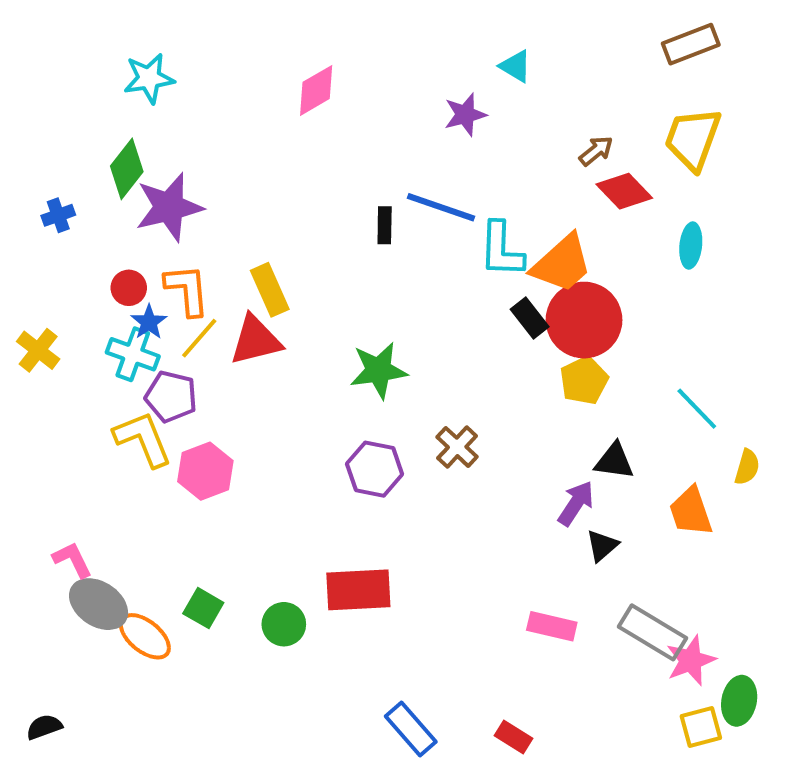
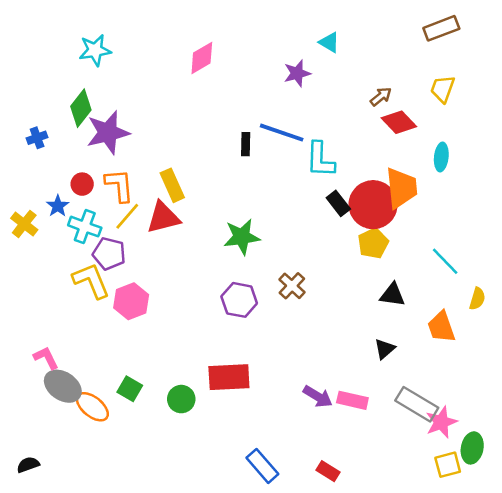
yellow trapezoid: (693, 139) -> (443, 89), size x0.7
orange trapezoid: (562, 264) -> (401, 188), moved, turned -54
blue star: (149, 322) -> (58, 206), moved
purple arrow: (576, 503) -> (318, 396), moved, turned 88

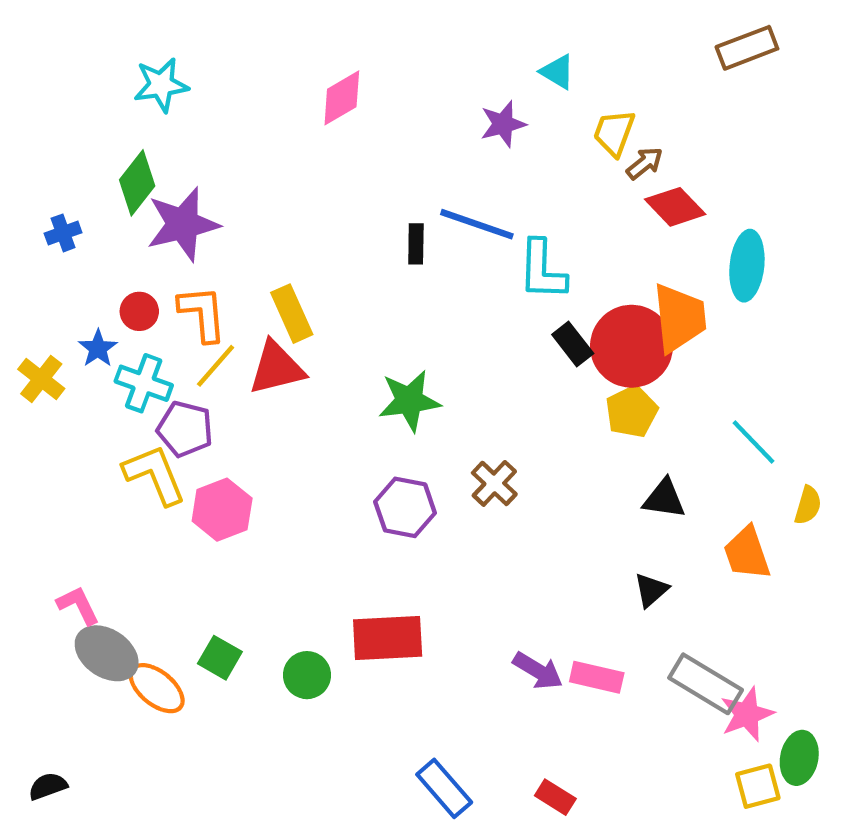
yellow trapezoid: (443, 89) -> (614, 133), moved
cyan ellipse: (441, 157) -> (747, 266), size x1.4

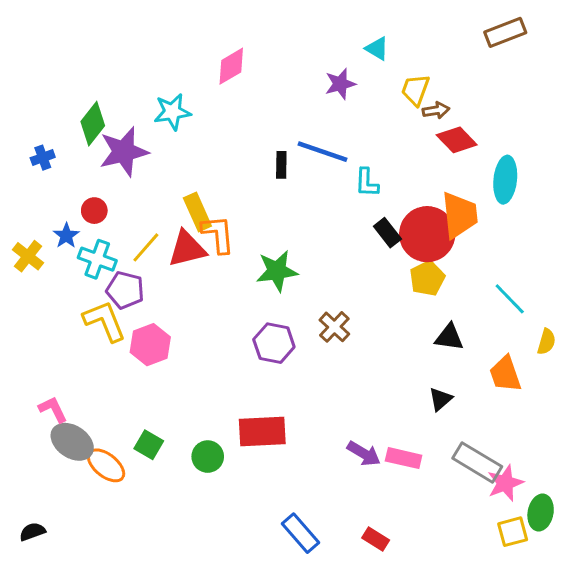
cyan star: (161, 85) -> (172, 112), moved
brown arrow: (645, 163) -> (436, 110), turned 30
cyan L-shape: (542, 270) -> (367, 183), size x0.7
orange L-shape: (202, 314) -> (218, 234), moved

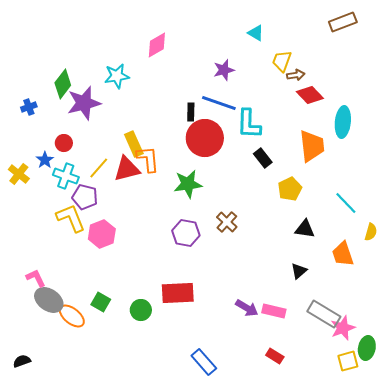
purple star: (340, 84) -> (224, 70), moved
cyan L-shape: (367, 183) -> (249, 124), size x1.5
red circle: (427, 234) -> (205, 138), moved
red rectangle: (376, 539) -> (275, 356), moved

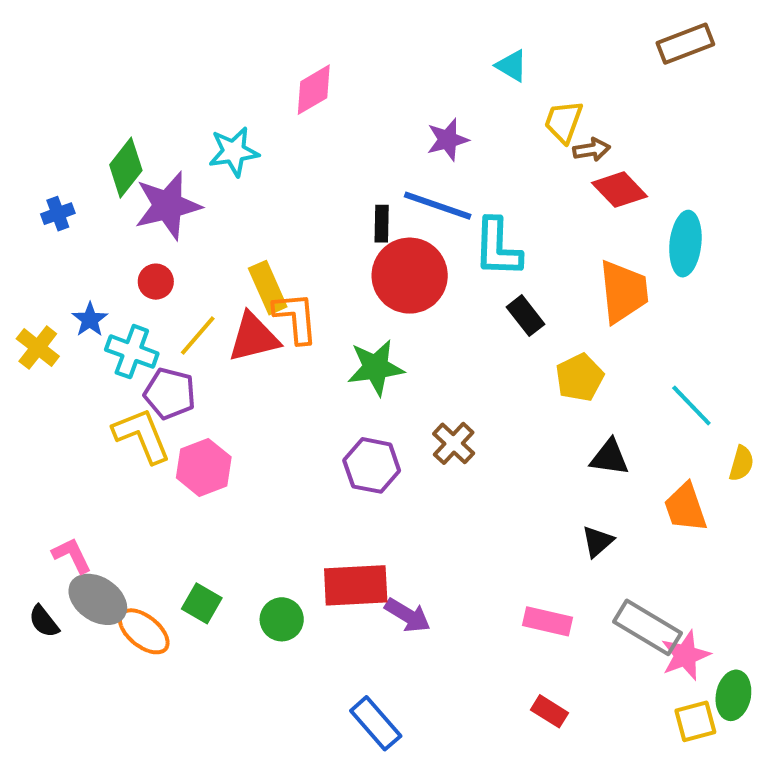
red circle: (64, 143) -> (156, 282), moved
purple arrow: (247, 308) -> (408, 615), moved
black semicircle: (22, 361) -> (44, 621), moved, turned -108
blue rectangle: (204, 362) -> (376, 723), moved

